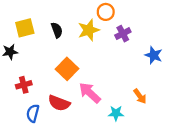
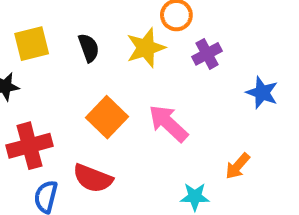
red cross: (24, 85) -> (30, 146), size x1.5
pink arrow: (90, 93) -> (168, 123), moved
orange arrow: (140, 96) -> (238, 166), turned 77

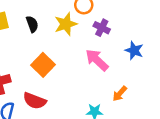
purple cross: (207, 54) -> (102, 28), turned -35
pink arrow: (168, 123) -> (97, 60), moved

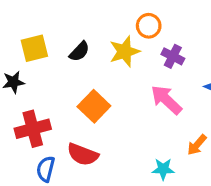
black semicircle: (32, 24) -> (79, 51), turned 63

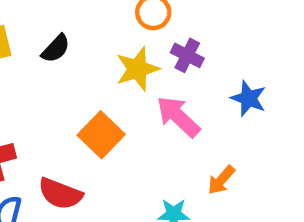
yellow star: (125, 51) -> (137, 69), moved
orange square: (94, 106) -> (101, 135), moved

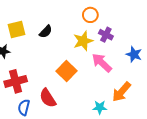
orange arrow: (221, 180) -> (122, 92), size x1.5
red semicircle: (60, 194) -> (48, 98), turned 36

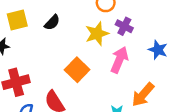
pink arrow: (102, 63) -> (119, 60), turned 70

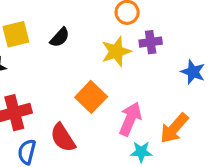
purple cross: (124, 26) -> (151, 42), turned -35
pink arrow: (119, 60) -> (130, 119), moved

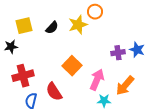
purple cross: (151, 42) -> (118, 53), moved
yellow star: (116, 52) -> (78, 25), moved

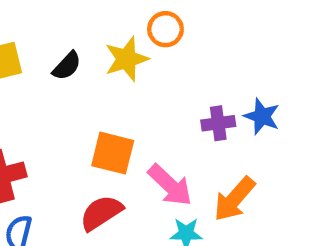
orange square: (72, 66) -> (113, 153), turned -30
pink arrow: (97, 80) -> (170, 185), turned 110
red semicircle: (54, 92) -> (101, 213), moved, turned 90

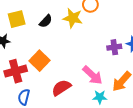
yellow star: (126, 59) -> (73, 18), turned 30
orange square: (113, 153) -> (39, 61), moved, turned 30

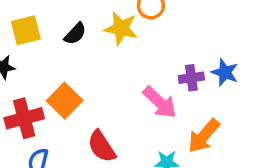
pink arrow: (92, 75) -> (160, 102), moved
red semicircle: (61, 88) -> (102, 146), turned -90

